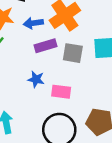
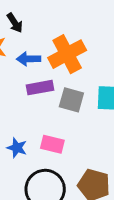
blue star: (36, 79) -> (17, 148), moved

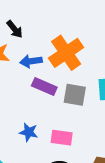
purple rectangle: (40, 88) -> (44, 86), turned 40
blue star: (17, 148) -> (29, 132), moved

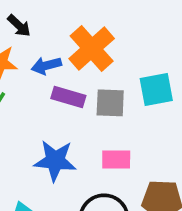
blue star: (29, 132) -> (55, 161), size x1.6
pink rectangle: (62, 138) -> (116, 159), moved

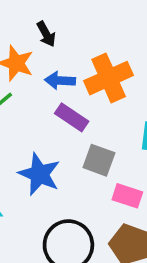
gray square: (110, 103) -> (99, 160), moved
pink rectangle: (116, 159) -> (127, 196), moved

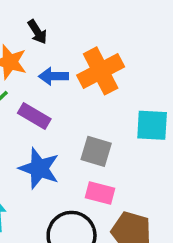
purple rectangle: (72, 117) -> (34, 116), moved
pink rectangle: (127, 196) -> (100, 193), moved

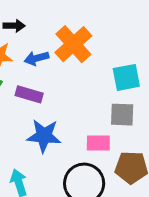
black arrow: (37, 32) -> (14, 26), turned -42
gray square: (96, 151) -> (122, 115), moved

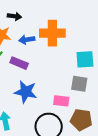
orange cross: (73, 44) -> (52, 33), turned 35

